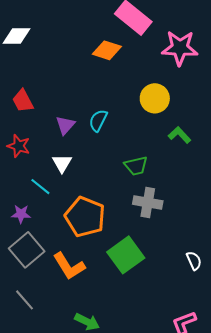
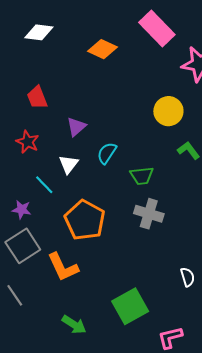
orange diamond: (107, 50) -> (103, 49), moved
cyan semicircle: (98, 120) -> (107, 153), moved
green square: (126, 255) -> (130, 306), moved

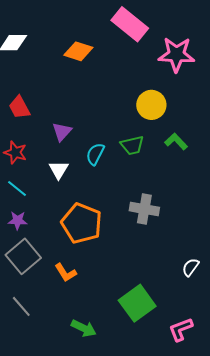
green trapezoid: (142, 176) -> (132, 145), moved
cyan line: (44, 185) -> (17, 188), moved
orange L-shape: (63, 267) -> (66, 273), size x0.7
white semicircle: (188, 277) -> (191, 267), turned -120

